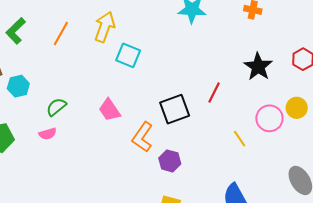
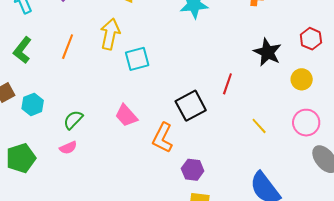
cyan square: (128, 55) -> (137, 59), turned -30
yellow circle: (297, 108) -> (302, 79), moved
pink circle: (269, 118) -> (306, 123), moved
purple hexagon: (170, 161) -> (193, 170), moved

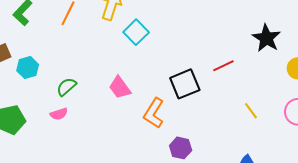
cyan square: (137, 59) -> (136, 32), turned -35
red line: (227, 84) -> (223, 66), turned 40

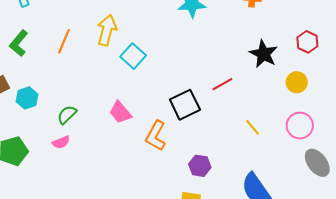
purple hexagon: (181, 148) -> (200, 166), moved

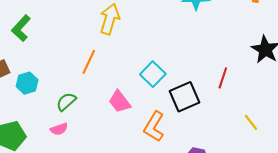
orange line: (64, 41) -> (89, 62), moved
cyan square: (133, 56) -> (153, 74), moved
red line: (222, 84) -> (223, 78), turned -45

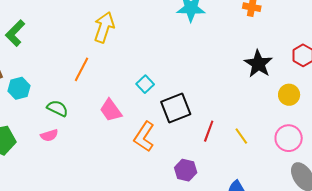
cyan square: (153, 74) -> (145, 84), size x0.7
red line: (223, 78) -> (209, 131), moved
green semicircle: (66, 102) -> (57, 108), turned 65

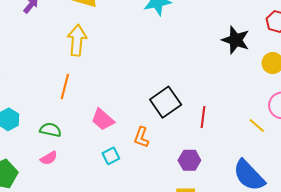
cyan square: (145, 84) -> (111, 156), moved, turned 30
yellow line: (241, 136) -> (257, 126), moved
orange L-shape: (144, 137) -> (141, 137), size x0.7

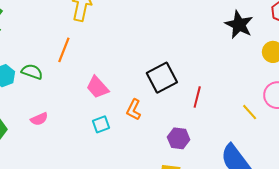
green semicircle: (50, 130) -> (32, 72), moved

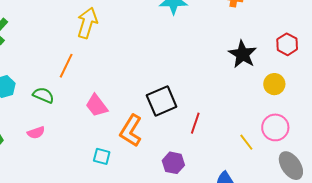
green semicircle: (32, 72) -> (43, 95), moved
orange L-shape: (134, 110) -> (131, 131), size x1.5
cyan square: (101, 124) -> (102, 156), moved, turned 30

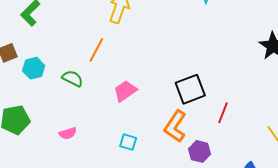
pink trapezoid: (97, 105) -> (125, 91), turned 90
orange L-shape: (131, 131) -> (175, 126), moved
pink semicircle: (36, 133) -> (68, 133), moved

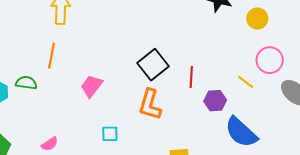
green semicircle: (73, 78) -> (26, 83), moved
purple hexagon: (200, 151) -> (215, 101), moved

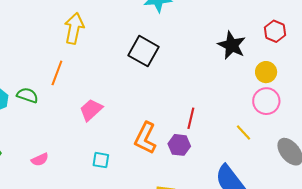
pink circle: (270, 60) -> (266, 101), moved
black square: (153, 65) -> (143, 51), moved, turned -32
purple hexagon: (215, 101) -> (179, 145), moved

